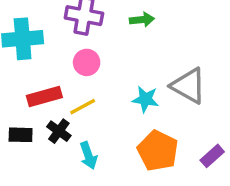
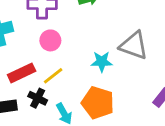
orange pentagon: (158, 151) -> (98, 103), moved

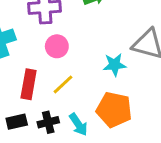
red rectangle: (22, 73) -> (29, 84), turned -50
black cross: (38, 98) -> (48, 122), moved, turned -36

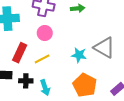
orange pentagon: (114, 110) -> (85, 85), moved

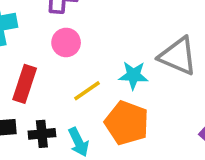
yellow line: (42, 59) -> (87, 91), moved
orange pentagon: (85, 85) -> (127, 123), moved

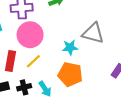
pink circle: (66, 42) -> (30, 35), size x1.6
yellow line: (87, 91) -> (33, 61), moved

